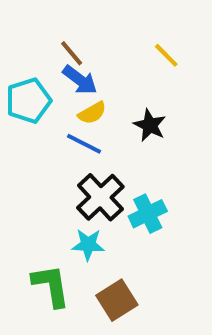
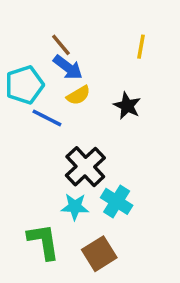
yellow line: (166, 55) -> (141, 47), turned 55
blue line: (84, 144) -> (47, 118), moved
cyan cross: (148, 214) -> (117, 201), moved, turned -32

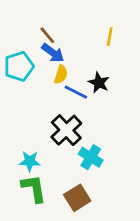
yellow semicircle: (78, 95) -> (61, 75), turned -42
blue line: (47, 118) -> (76, 92), moved
cyan star: (75, 207) -> (30, 161), moved

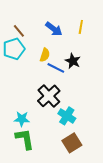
brown line: (47, 35) -> (19, 31), moved
blue arrow: (53, 53) -> (54, 29), moved
brown square: (77, 198) -> (72, 143), moved

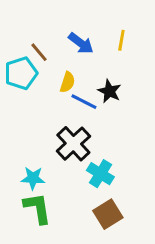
brown line: (19, 31) -> (39, 52), moved

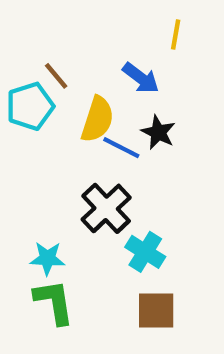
yellow line: (121, 40) -> (176, 35), moved
blue arrow: (81, 43) -> (141, 78), moved
yellow semicircle: (67, 82) -> (97, 119), size x1.5
brown square: (108, 214) -> (156, 311), turned 32

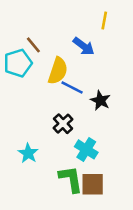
black star: (158, 132) -> (100, 100), moved
black cross: (106, 208) -> (63, 124), size x0.7
cyan star: (47, 258) -> (28, 153), turned 30
green L-shape: (54, 302) -> (71, 179), moved

